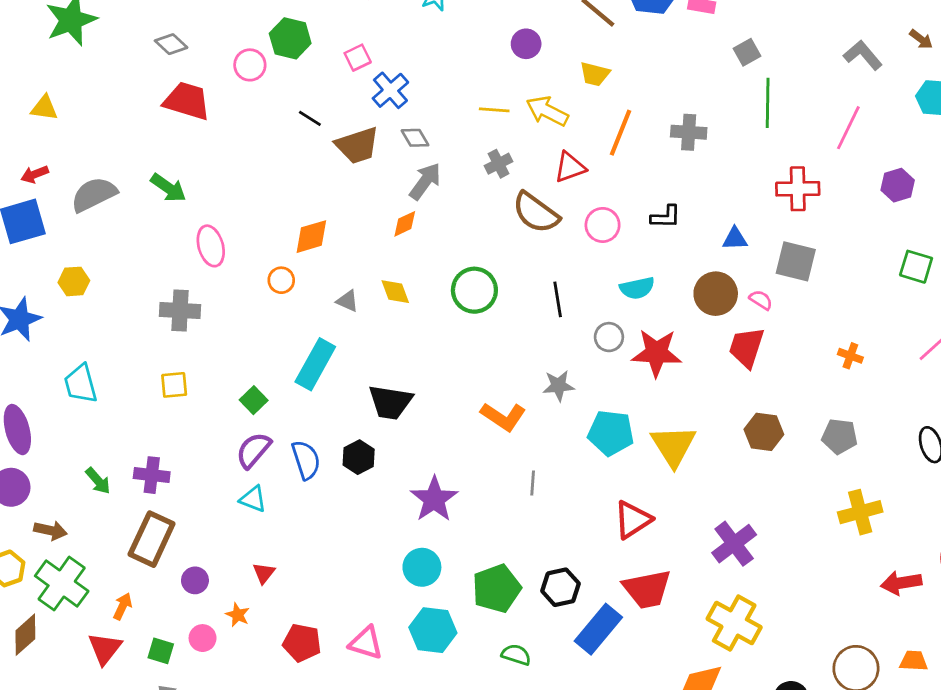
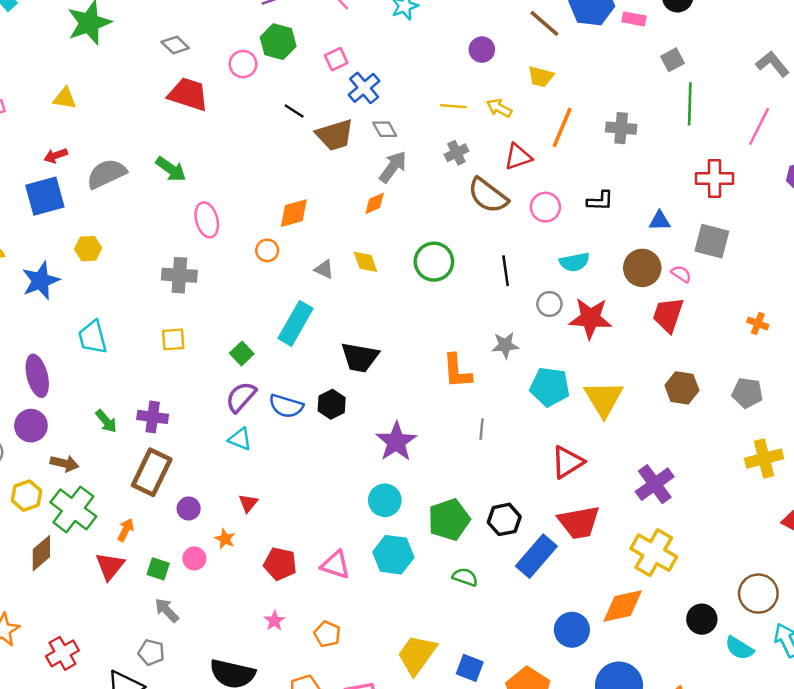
yellow arrow: (547, 111) -> (499, 108), size x0.7
orange L-shape: (503, 417) -> (457, 371), turned 51
blue semicircle: (306, 460) -> (286, 406), turned 124

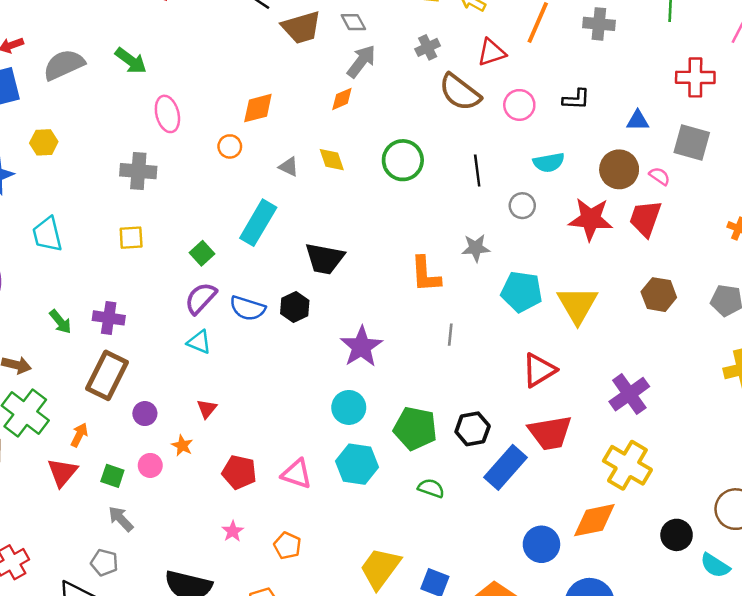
red star: (590, 318) -> (591, 219), moved
green pentagon: (449, 520) -> (415, 428), turned 30

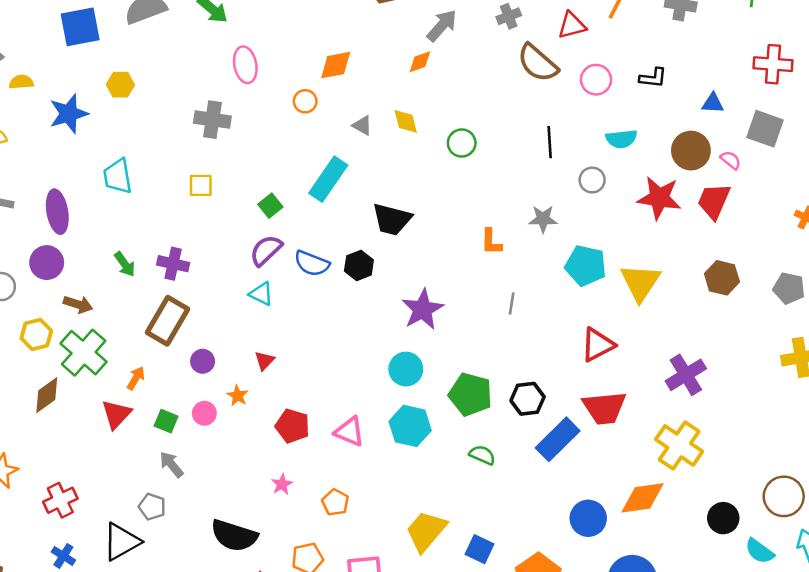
green circle: (403, 160) -> (462, 143), moved, size x0.7
orange L-shape: (426, 274) -> (491, 242), size x0.7

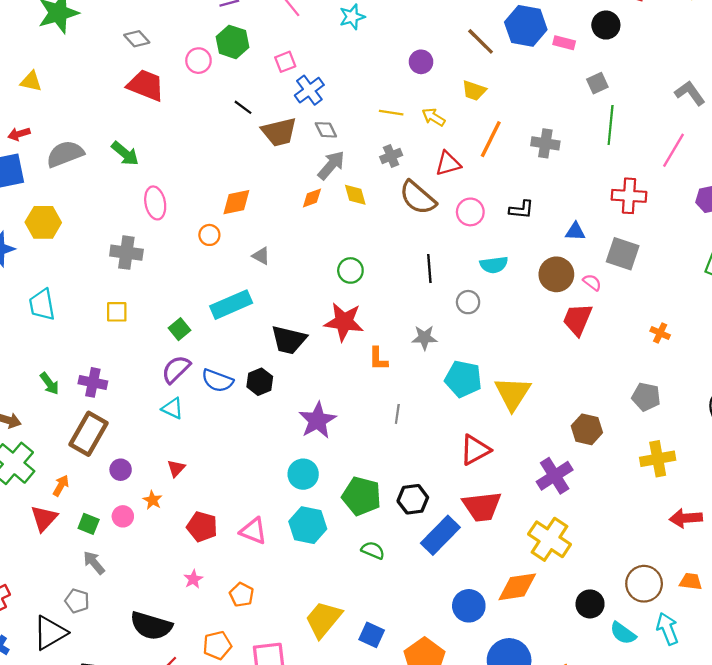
yellow hexagon: (120, 85) -> (43, 222), size x1.4
yellow diamond: (406, 121) -> (355, 195), moved
cyan rectangle: (328, 179) -> (231, 305), turned 33
red star: (659, 198) -> (344, 322), moved
brown hexagon: (722, 278) -> (587, 429), moved

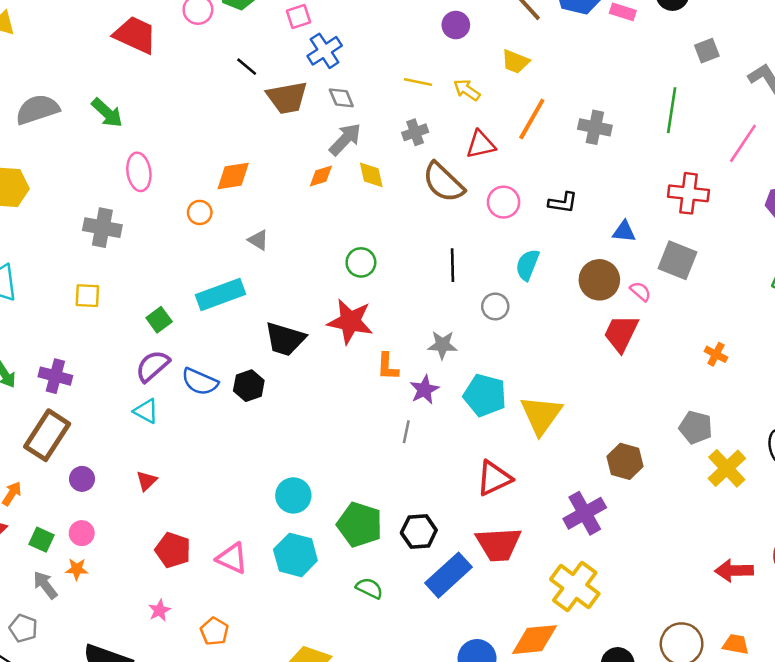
gray square: (597, 83) -> (707, 51), moved
cyan semicircle: (494, 265) -> (527, 265), turned 116
purple star: (317, 420) -> (424, 390), moved, size x0.7
yellow cross: (658, 459) -> (727, 468), moved, turned -36
orange star: (152, 500) -> (77, 569), moved, turned -30

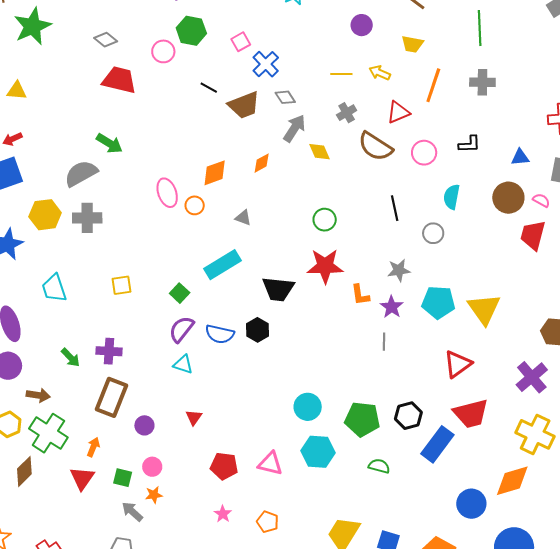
gray semicircle: (37, 109) -> (81, 173), moved
green line: (672, 110) -> (480, 28), moved
pink ellipse: (139, 172) -> (167, 193), moved
orange diamond: (321, 176) -> (262, 163), moved
gray cross: (102, 228) -> (87, 218), moved

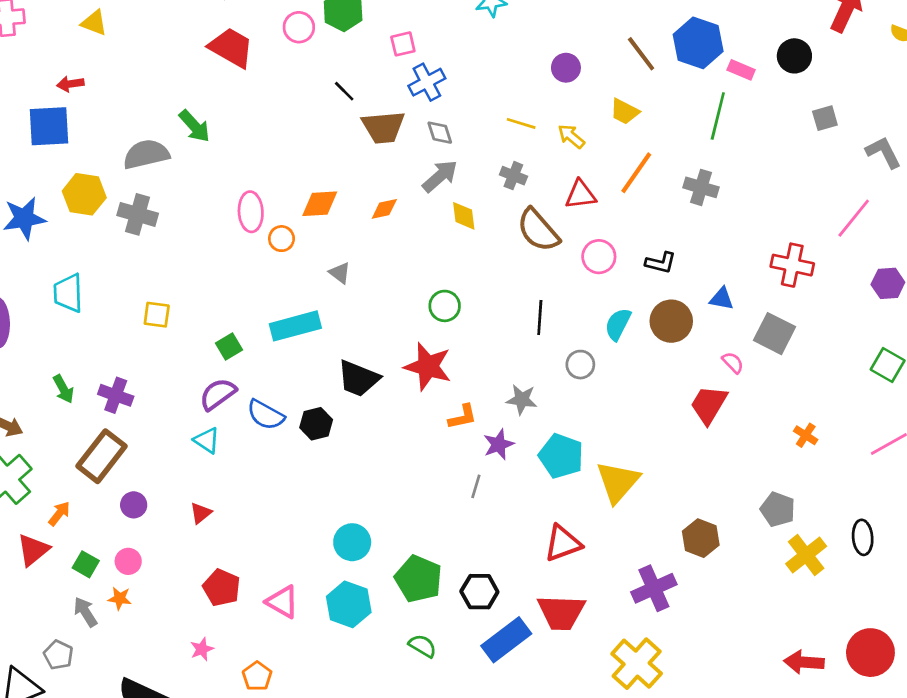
gray cross: (347, 113) -> (513, 176), turned 36
brown circle: (508, 198) -> (671, 321), moved
orange L-shape: (360, 295) -> (463, 417), turned -110

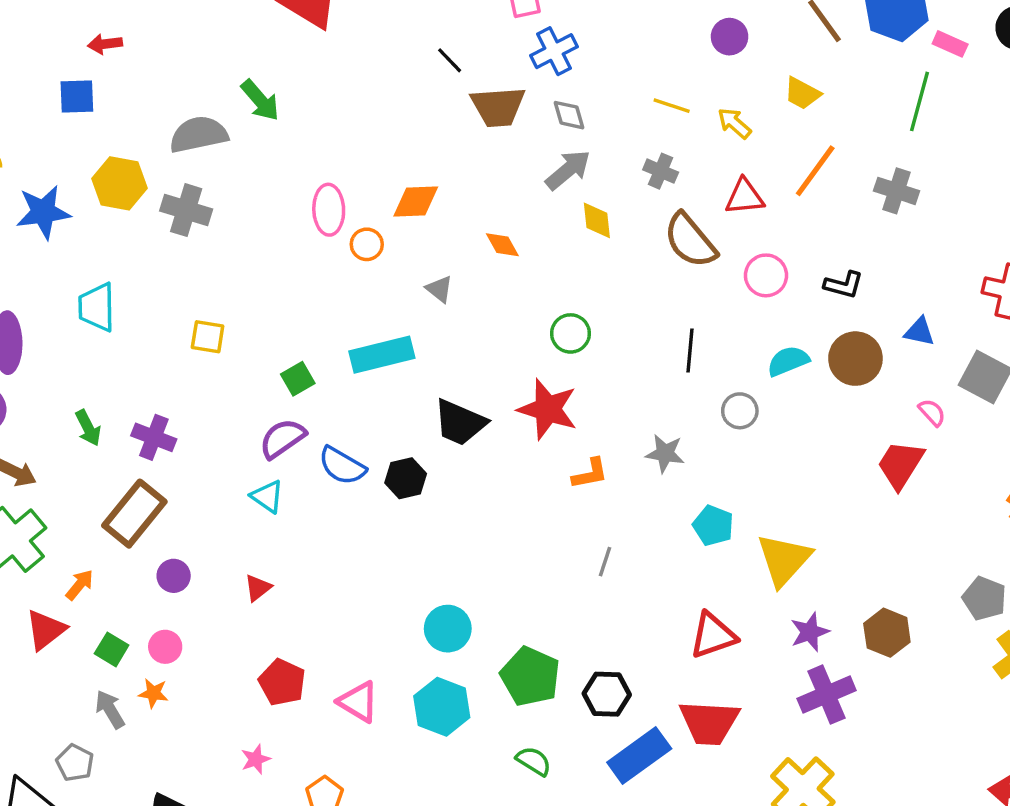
blue square: (49, 126) -> (77, 97), size x0.7
orange diamond: (384, 209) -> (502, 245), moved, turned 72
cyan semicircle: (618, 324) -> (788, 361), turned 40
purple star: (499, 444) -> (810, 632), moved
cyan pentagon: (561, 456) -> (713, 526), size x0.7

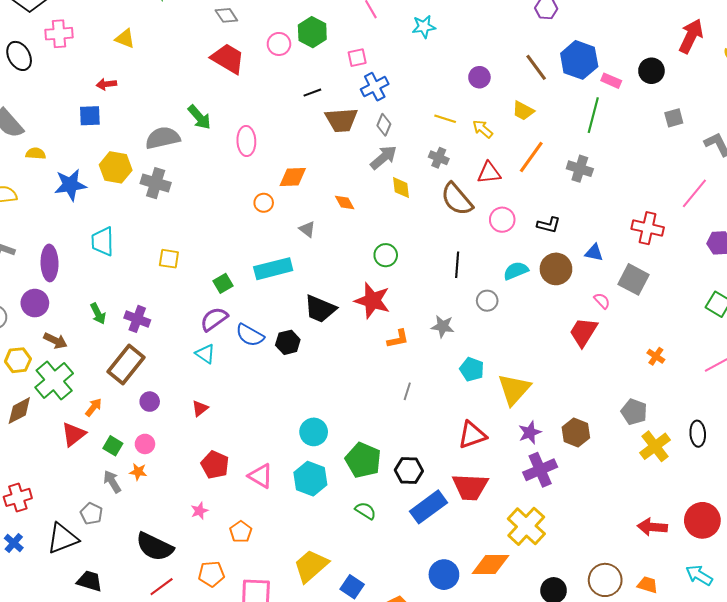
black line: (450, 60) -> (312, 93), turned -66
gray diamond: (569, 115) -> (384, 125), turned 40
pink ellipse: (329, 210) -> (246, 141), moved

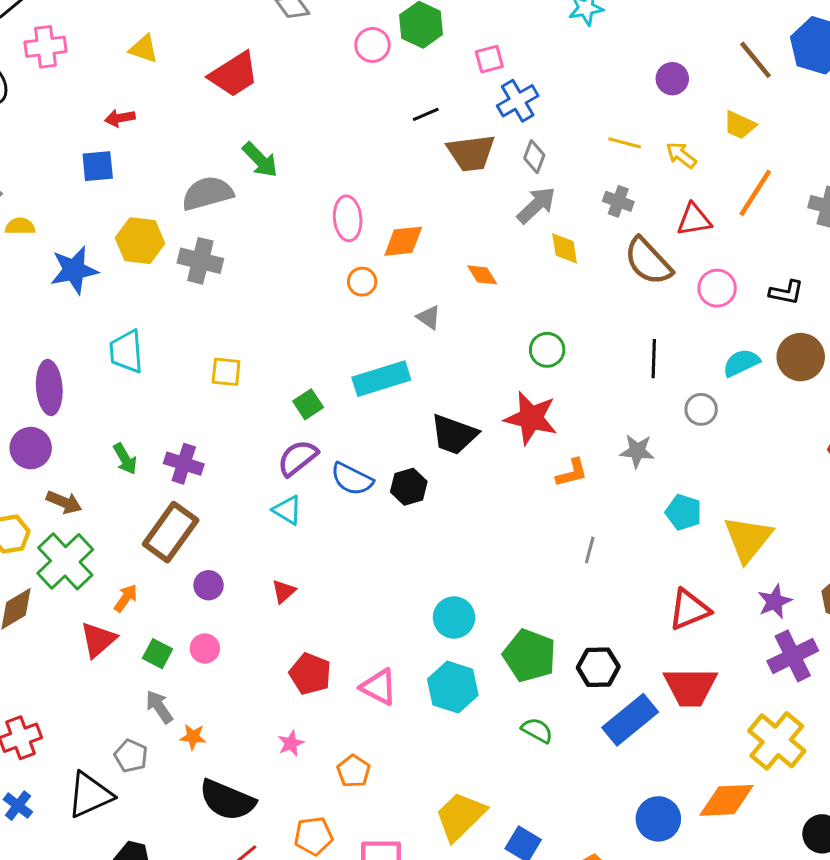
red trapezoid: (228, 59) -> (234, 74), moved, turned 120
pink ellipse: (246, 141) -> (348, 218), moved
orange star: (138, 472) -> (193, 737), moved

